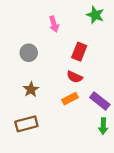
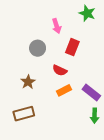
pink arrow: (54, 24) -> (57, 26), moved
gray circle: (29, 53) -> (38, 48), moved
red semicircle: (75, 77) -> (60, 70), moved

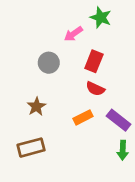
green star: (87, 13) -> (101, 18), moved
pink arrow: (57, 26) -> (73, 34), turned 72
red semicircle: (60, 70) -> (95, 89), moved

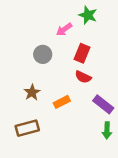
orange rectangle: (83, 117) -> (62, 102), moved

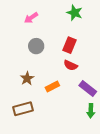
pink arrow: (64, 29) -> (31, 18), moved

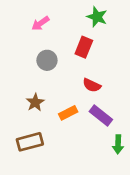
red rectangle: (70, 45) -> (84, 47), moved
purple rectangle: (88, 89) -> (101, 116), moved

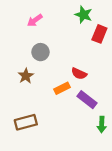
red rectangle: (84, 47) -> (99, 34), moved
brown star: (35, 102) -> (26, 76), moved
orange rectangle: (68, 113) -> (62, 88), moved

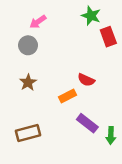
red rectangle: (99, 34) -> (108, 37), turned -42
gray circle: (40, 52) -> (28, 45), moved
purple rectangle: (87, 100) -> (87, 123), moved

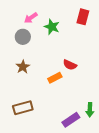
green star: (91, 16) -> (52, 27), moved
red rectangle: (108, 37) -> (83, 17), moved, turned 35
purple rectangle: (87, 123) -> (71, 120), moved, turned -72

